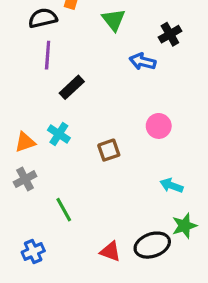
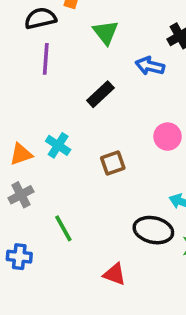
green triangle: (114, 20) -> (106, 32), moved
black rectangle: (72, 87) -> (100, 94), moved
black ellipse: (152, 245) -> (153, 230), moved, turned 32
blue cross: (33, 252) -> (19, 257), moved, turned 30

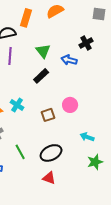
green triangle: (106, 32) -> (43, 51), moved
pink circle: (168, 137) -> (70, 105), moved
black ellipse: (153, 230) -> (51, 153), moved, turned -40

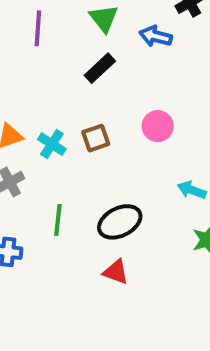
cyan cross: (17, 105) -> (52, 144), moved
brown square: (48, 115) -> (96, 138), moved
green line: (20, 152) -> (58, 220), turned 35

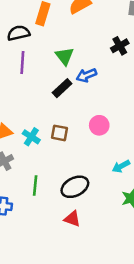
blue arrow: (156, 36) -> (86, 75), moved, turned -36
brown square: (96, 138) -> (60, 133), turned 30
cyan arrow: (192, 190) -> (121, 166), turned -48

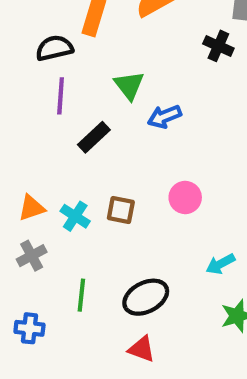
black cross: (120, 46) -> (218, 46), moved, turned -36
black rectangle: (62, 88) -> (94, 137), moved

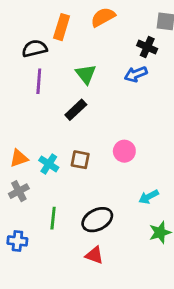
blue arrow: (164, 117) -> (136, 74), moved
black rectangle: (94, 137) -> (76, 110), moved

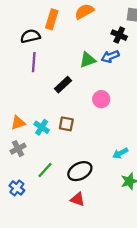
green triangle: (86, 74) -> (88, 60), moved, turned 48
pink circle: (124, 151) -> (101, 99), moved
green line: (53, 218) -> (45, 170), turned 36
blue cross: (17, 241) -> (17, 188), turned 32

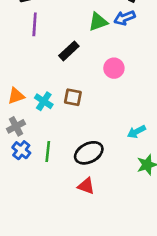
green line: (45, 170) -> (48, 152), turned -36
blue cross: (17, 188) -> (21, 150), moved

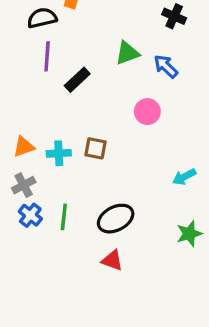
blue arrow: (125, 18) -> (166, 66), moved, turned 66
black rectangle: (69, 51) -> (77, 80), moved
cyan cross: (44, 101) -> (59, 153), turned -36
cyan arrow: (136, 132) -> (184, 177), moved

